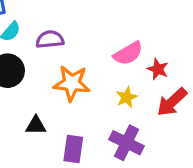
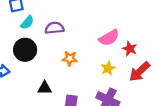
orange star: (72, 83) -> (70, 58), size x0.6

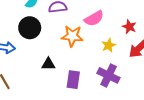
pink semicircle: (109, 38) -> (94, 18), moved
orange star: (70, 58) -> (72, 36), size x1.5

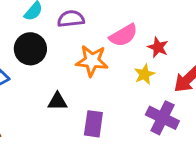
red star: (129, 27) -> (158, 47), moved
purple cross: (109, 75) -> (162, 118), moved

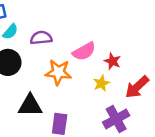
black triangle: (57, 101) -> (30, 105), size x1.5
purple cross: (162, 118) -> (116, 119), turned 35

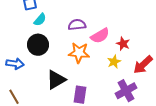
purple semicircle: (41, 38) -> (77, 25), moved
black triangle: (30, 105) -> (56, 80), turned -30

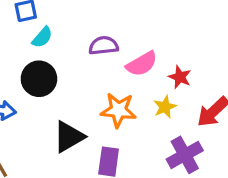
orange star: (79, 53) -> (118, 110), moved

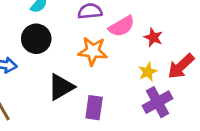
yellow star: (165, 107) -> (148, 72), moved
orange star: (118, 110) -> (93, 51), moved

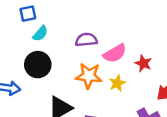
yellow star: (148, 72) -> (117, 83), moved

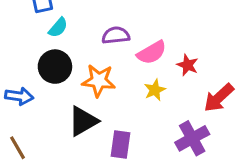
orange star: (89, 76) -> (99, 81), moved

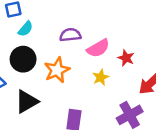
orange star: (99, 81) -> (57, 70), turned -30
black triangle: (83, 121) -> (27, 102), moved

